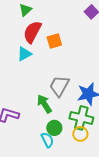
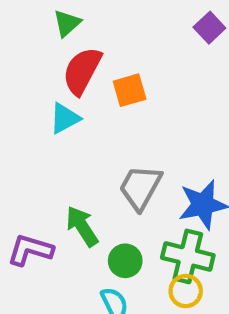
green arrow: (44, 104) -> (82, 226), moved
green circle: (54, 128) -> (125, 261), moved

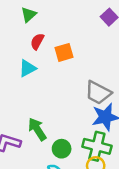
red semicircle: (82, 71) -> (37, 41), size x0.6
gray trapezoid: (140, 187) -> (98, 93), moved, turned -92

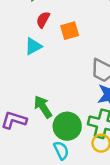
green circle: (62, 149) -> (67, 126), size x1.5

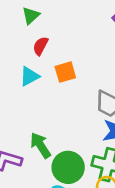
orange square: (70, 31) -> (65, 72), moved

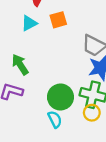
green arrow: (41, 145) -> (20, 65), moved

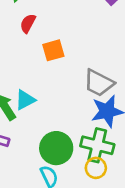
cyan triangle: (29, 23) -> (25, 100), moved

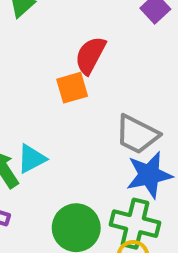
red semicircle: (28, 23) -> (90, 55), moved, size x1.4

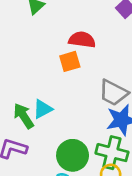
red semicircle: (90, 55) -> (82, 40), turned 70

